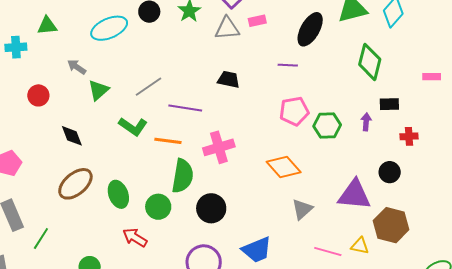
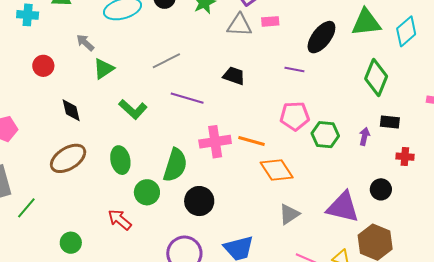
gray line: (148, 87) -> (166, 61), moved
orange line: (168, 141) -> (252, 141), moved
green ellipse: (118, 194) -> (120, 160), moved

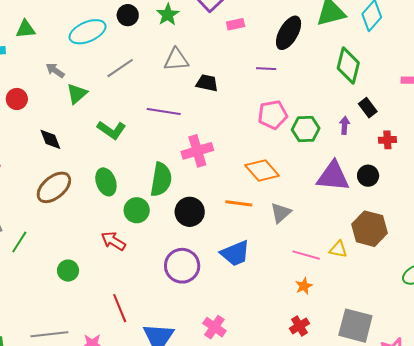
gray triangle: (239, 25) -> (176, 60), moved
gray line: (166, 61) -> (120, 68), moved
black rectangle: (390, 122) -> (368, 108), turned 54
orange line: (252, 141) -> (239, 203), moved
purple triangle: (343, 207) -> (333, 176), moved

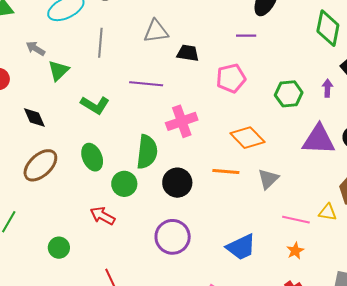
gray line: (120, 68) -> (100, 43), turned -48
pink pentagon: (273, 115) -> (231, 78), moved
blue trapezoid: (235, 253) -> (241, 247), moved

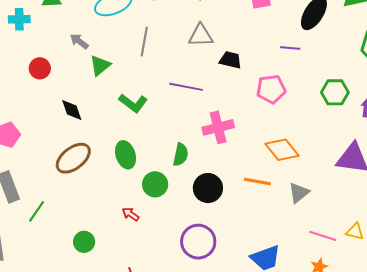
green hexagon: (289, 94) -> (335, 92), moved
green semicircle: (147, 152) -> (181, 155), size x0.7
red arrow: (103, 216) -> (131, 214), size x0.7

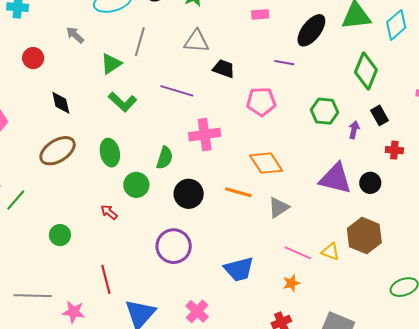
green triangle: (100, 65) -> (111, 64), moved

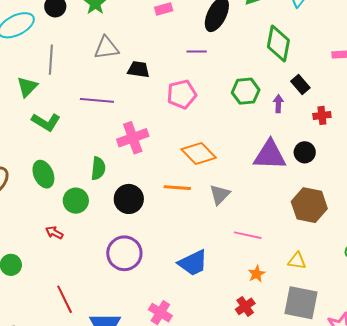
yellow triangle: (331, 252) -> (297, 261), moved
orange star: (291, 283) -> (257, 274), moved

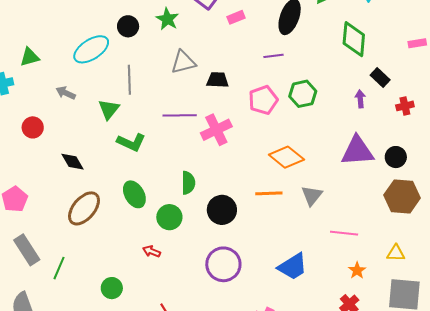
green hexagon: (246, 91) -> (303, 94), moved
pink cross: (133, 138) -> (216, 130), moved
black circle: (305, 152) -> (396, 157), moved

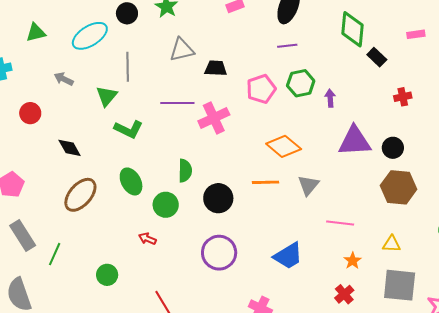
purple line: (273, 56) -> (287, 46), moved
green triangle: (30, 57) -> (36, 33), moved
black rectangle: (380, 77) -> (377, 57), moved
purple arrow: (360, 99) -> (330, 98), moved

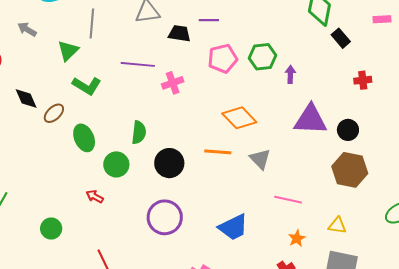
purple line: (287, 46) -> (209, 20), moved
pink cross: (214, 118) -> (173, 83), size x0.7
gray triangle: (308, 185) -> (260, 159), turned -30
brown ellipse: (80, 195) -> (54, 113), moved, size x0.6

